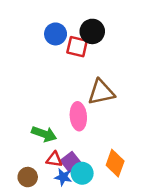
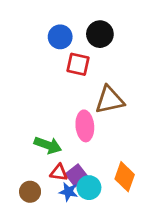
red square: (77, 47) -> (78, 64), moved

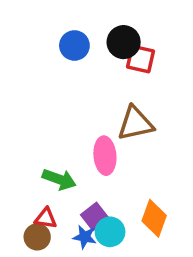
red square: (78, 64) -> (141, 59), moved
red triangle: (59, 173) -> (46, 218), moved

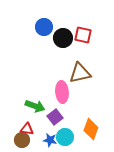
black circle: (124, 42) -> (63, 38), moved
purple square: (95, 217) -> (55, 117), moved

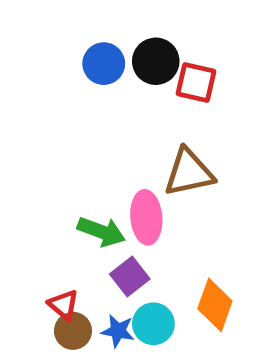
black circle: (63, 38) -> (156, 61), moved
green arrow: (35, 106) -> (101, 232), moved
red triangle: (27, 129) -> (64, 305), turned 32
brown circle: (22, 140) -> (73, 331), moved

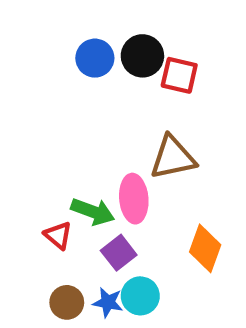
red triangle: (64, 305) -> (58, 235), moved
orange diamond: (215, 305) -> (205, 248), moved

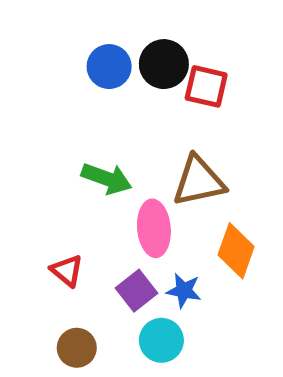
green arrow: (93, 212) -> (107, 179), moved
orange diamond: (205, 248) -> (236, 251), moved
blue star: (108, 302) -> (184, 291), moved

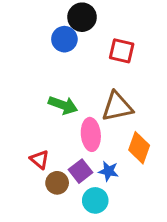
black circle: (164, 64) -> (82, 17), moved
brown circle: (77, 348) -> (57, 183), moved

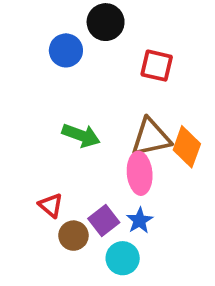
blue circle: (64, 39) -> (66, 50), moved
pink ellipse: (91, 134) -> (140, 173), moved
orange diamond: (139, 148) -> (187, 147), moved
blue star: (108, 171) -> (140, 220), turned 30

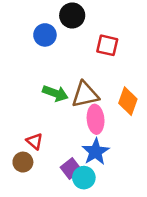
brown triangle: (151, 137) -> (85, 95), moved
purple square: (104, 220) -> (71, 169), moved
blue star: (140, 220) -> (96, 152), size x1.5
brown circle: (73, 236) -> (23, 162), moved

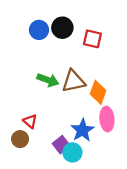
black circle: (72, 15) -> (62, 28), moved
orange diamond: (128, 101) -> (98, 92), moved
pink ellipse: (96, 119) -> (107, 119), moved

